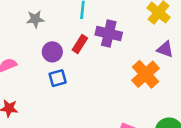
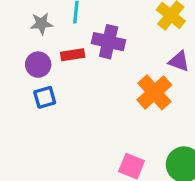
gray star: (35, 19) -> (41, 24), moved
red rectangle: (80, 44) -> (73, 55), turned 48

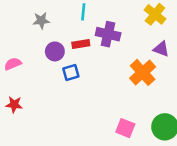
gray star: (41, 24) -> (41, 21), moved
blue square: (45, 97) -> (71, 72), moved

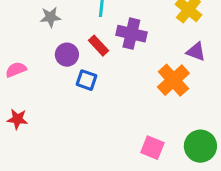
red rectangle: (81, 44) -> (98, 46), turned 56
blue square: (71, 72) -> (86, 80), turned 35

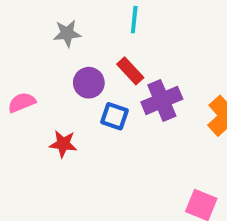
purple cross: (131, 34) -> (162, 100), moved, turned -36
red star: (17, 119) -> (63, 144), moved

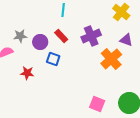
gray star: (67, 33) -> (20, 36), moved
purple cross: (162, 100) -> (91, 36), moved

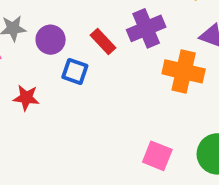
red rectangle: (61, 36) -> (103, 41), moved
orange cross: (111, 59) -> (184, 71), turned -35

